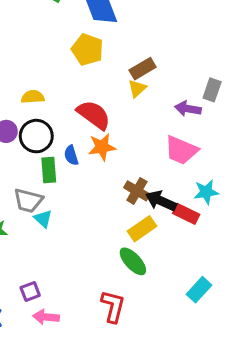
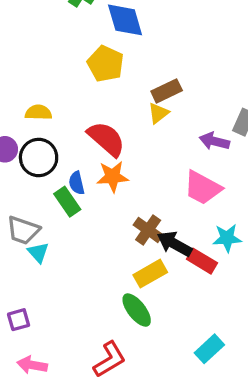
green rectangle: (49, 170) -> (67, 202), moved, turned -35
purple square: (30, 292) -> (19, 320), moved
red L-shape: (113, 306) -> (110, 359), turned 40

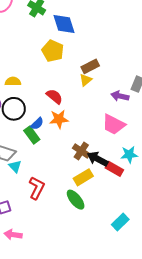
red semicircle: (106, 139) -> (54, 96), size x0.7
blue semicircle: (77, 183) -> (37, 124), turned -120
red L-shape: (110, 359) -> (37, 188), moved, turned -30

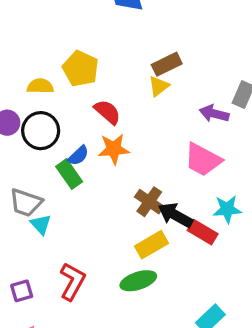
yellow pentagon: (53, 51) -> (80, 69), moved
red L-shape: (37, 188) -> (72, 281), moved
green ellipse: (76, 200) -> (138, 281), turned -70

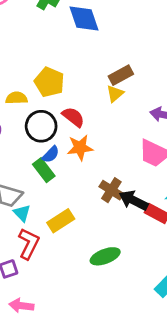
black circle: (41, 131) -> (41, 126), moved
yellow rectangle: (151, 245) -> (61, 221), moved
red L-shape: (72, 281) -> (29, 244), moved

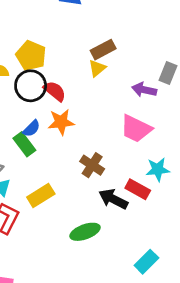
black circle: (41, 126) -> (31, 86), moved
black arrow: (134, 200) -> (113, 199), moved

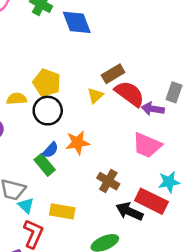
yellow triangle: (97, 68) -> (95, 96), moved
red semicircle: (55, 91) -> (130, 94), moved, size x1.4
red rectangle: (138, 189) -> (151, 201), size x1.4
yellow rectangle: (41, 195) -> (62, 211), turned 45

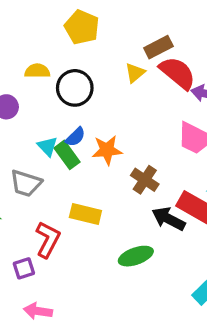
yellow pentagon: (47, 83) -> (82, 27), moved
orange star: (78, 143) -> (107, 150), moved
cyan triangle: (26, 206) -> (47, 146), moved

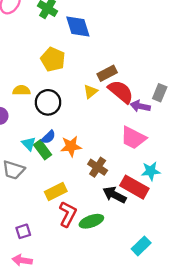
yellow rectangle: (85, 214) -> (56, 191), turned -40
red L-shape: (48, 240) -> (68, 214), moved
purple square: (24, 268) -> (23, 231), moved

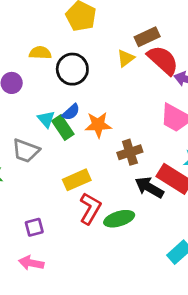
brown cross: (98, 167) -> (130, 152), turned 36

